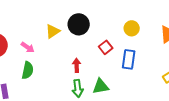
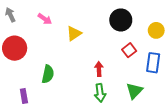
black circle: (79, 24) -> (121, 20), moved
pink arrow: (28, 47) -> (45, 19), moved
green triangle: (101, 86) -> (134, 91), moved, turned -36

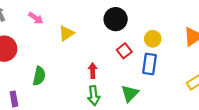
yellow circle: (156, 30) -> (153, 39), moved

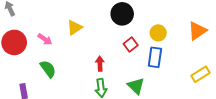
pink arrow: (36, 18) -> (45, 39), moved
green semicircle: (39, 76) -> (48, 69), turned -48
green triangle: (130, 93) -> (136, 86), turned -30

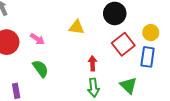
yellow triangle: (74, 28) -> (77, 27), moved, turned 42
red square: (131, 45) -> (123, 44), size x1.5

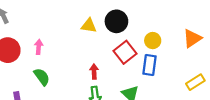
yellow triangle: (77, 27) -> (89, 26), moved
pink arrow: (37, 39) -> (39, 47), turned -120

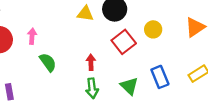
blue rectangle: (150, 65) -> (160, 77), moved, turned -30
green semicircle: (42, 77) -> (48, 62), moved

